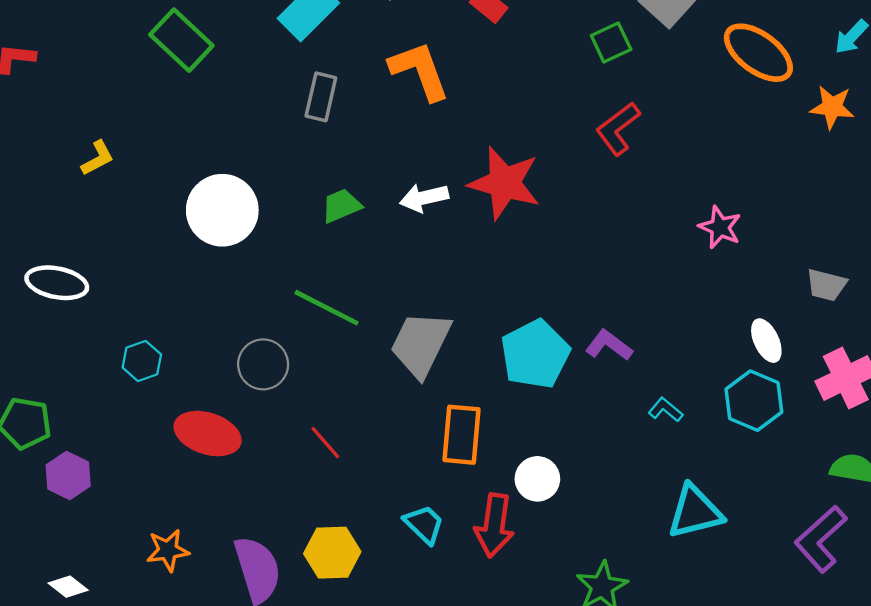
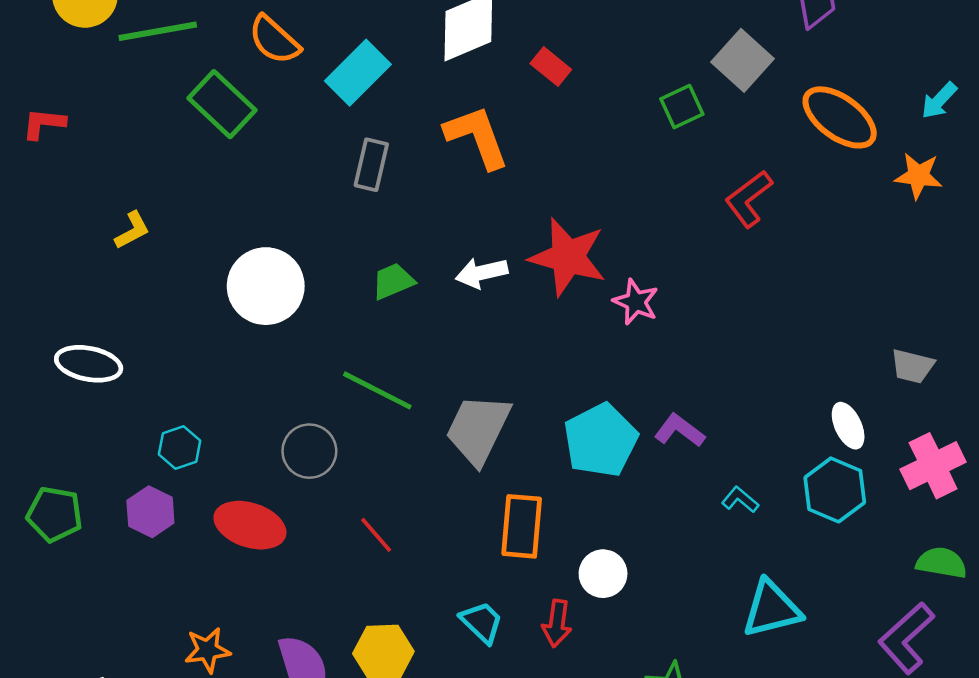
red L-shape: (618, 129) -> (749, 199), moved
pink star: (720, 227) -> (636, 302), moved
purple hexagon: (68, 475) -> (150, 512), moved
red arrow: (494, 525) -> (557, 623), size x0.7

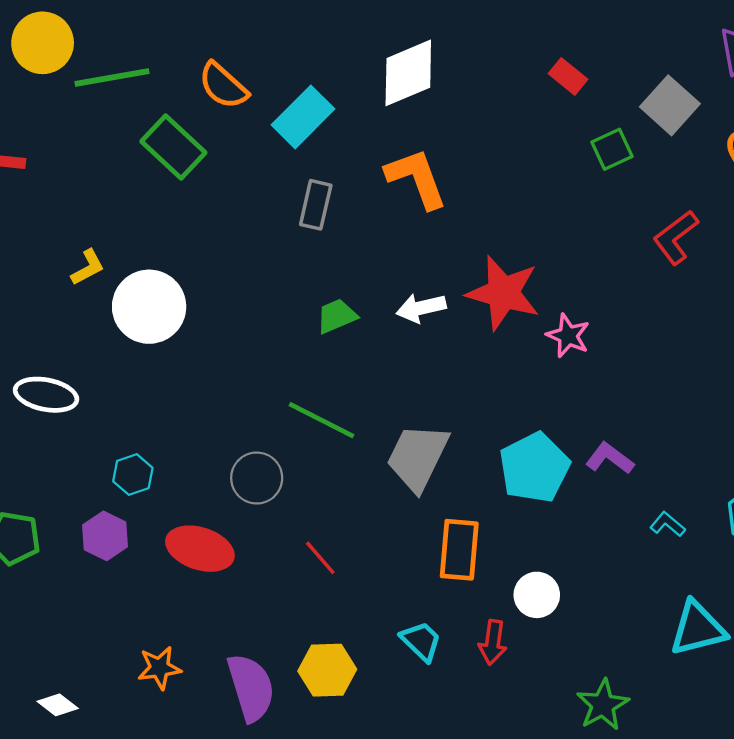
red rectangle: (551, 67) -> (568, 76), moved
white circle: (266, 286) -> (149, 307), moved

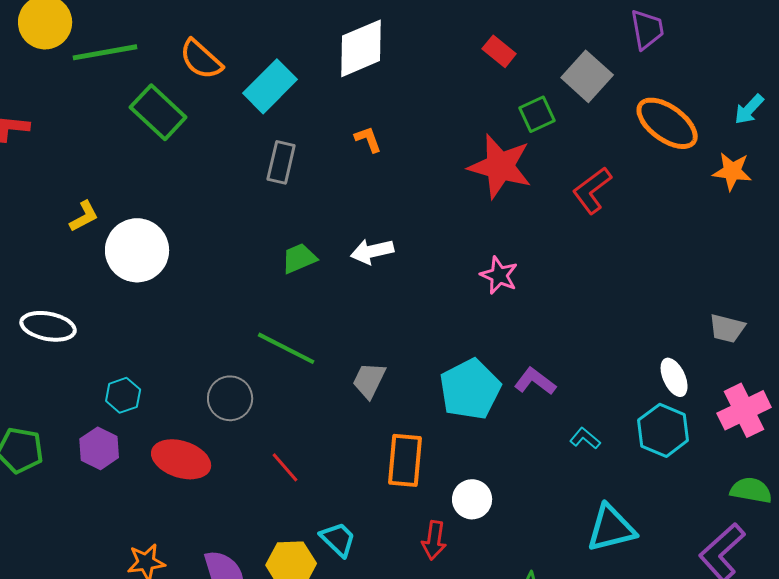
orange L-shape: (416, 178) -> (368, 139), size x0.5
red star: (503, 293) -> (500, 166), moved
gray trapezoid: (418, 457) -> (369, 380), size x0.6
cyan trapezoid: (421, 641) -> (338, 539), moved

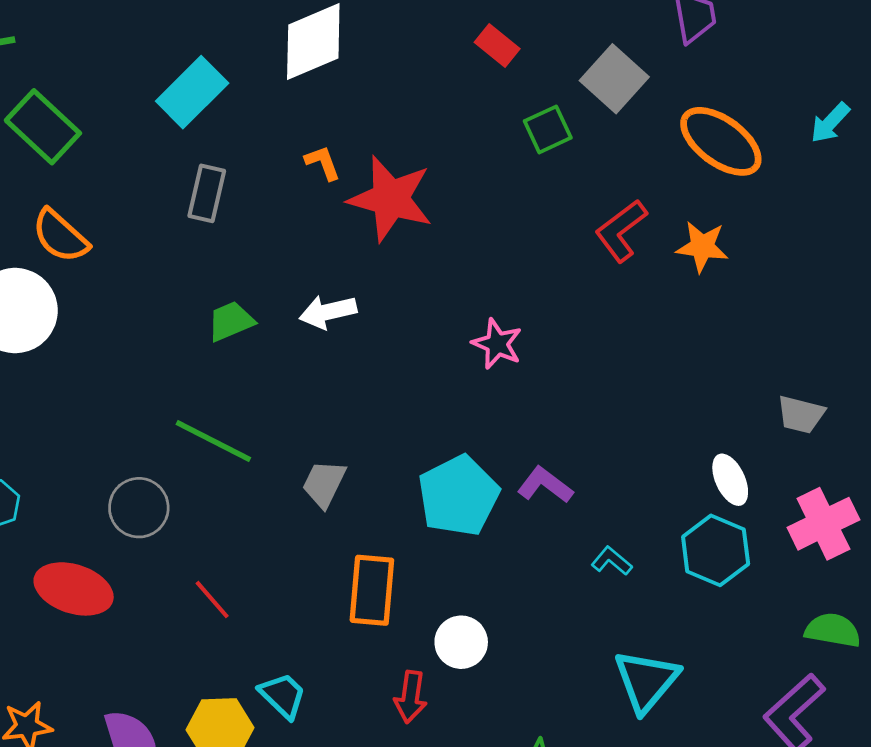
orange semicircle: (201, 59) -> (60, 236), moved
red star: (500, 166) -> (391, 199), moved
orange star: (732, 171) -> (702, 247), moved
cyan triangle: (611, 528) -> (646, 681), turned -36

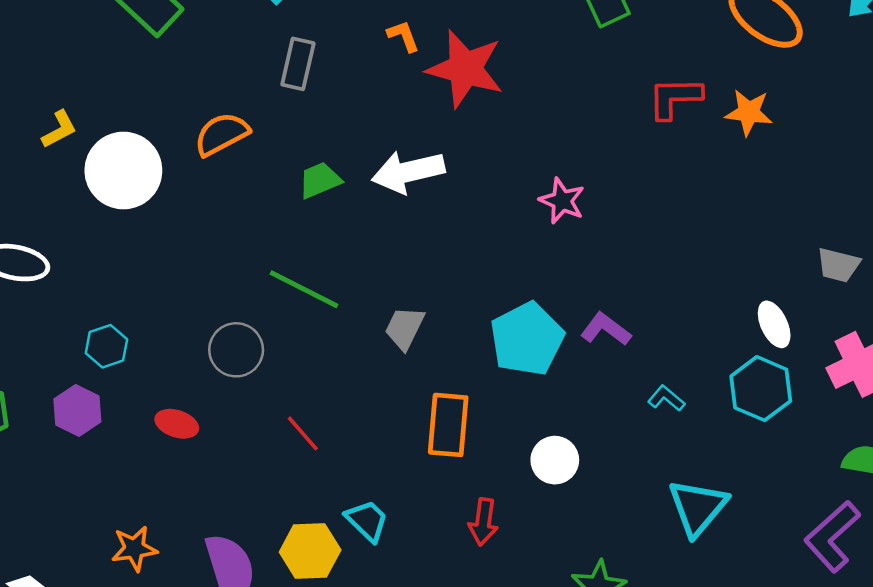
red L-shape: (621, 231) -> (675, 98), turned 36
orange semicircle: (60, 236) -> (222, 134), moved, turned 110
white arrow: (328, 312) -> (408, 172), size x1.4
red ellipse: (74, 589) -> (177, 424), size x0.6
white circle: (461, 642) -> (555, 460), moved

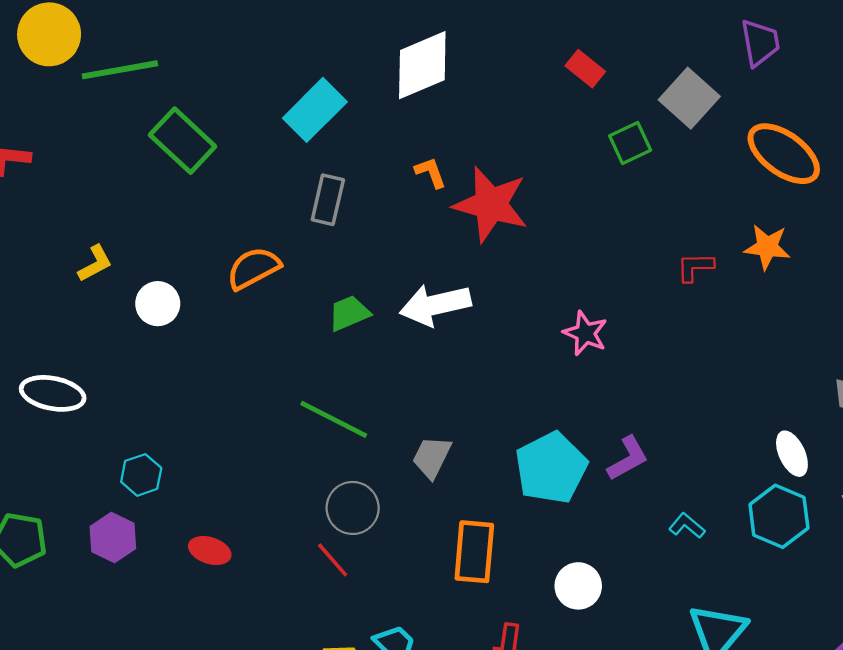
red L-shape: (675, 98) -> (695, 267), moved, size x0.7
white circle: (123, 171) -> (158, 304), size x0.6
purple L-shape: (606, 329) -> (628, 458), turned 114
gray circle: (236, 350) -> (353, 508), moved

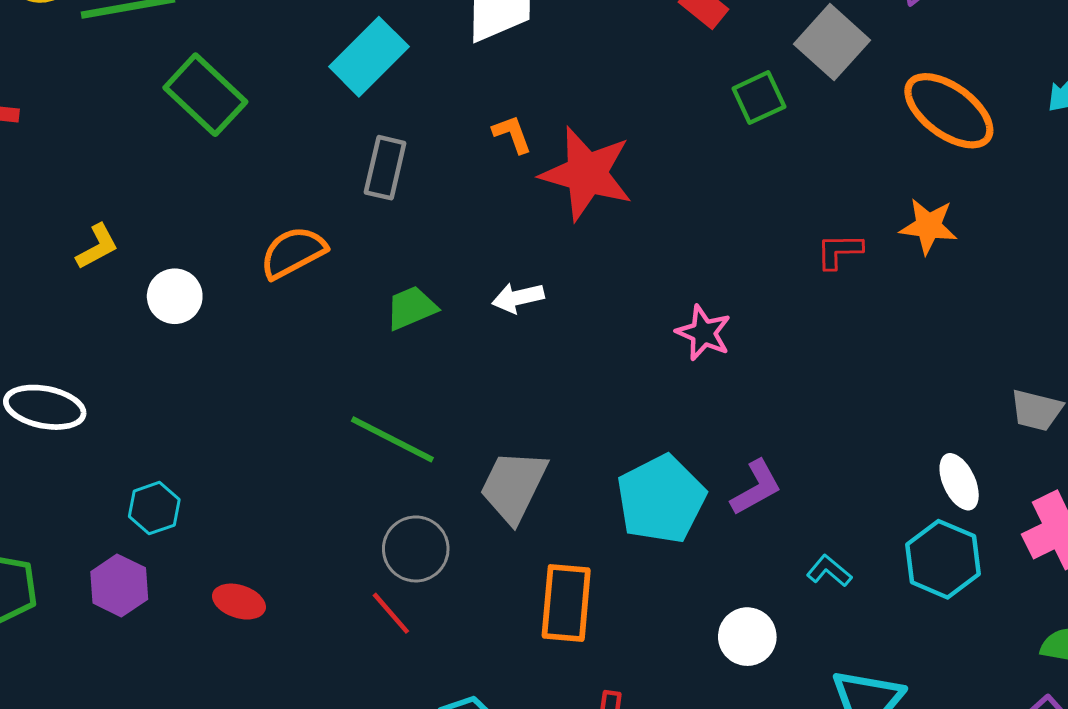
white arrow: (435, 305) -> (518, 298), size x0.6
gray trapezoid: (432, 457) -> (514, 486), size x1.4
white circle: (578, 586) -> (747, 637), moved

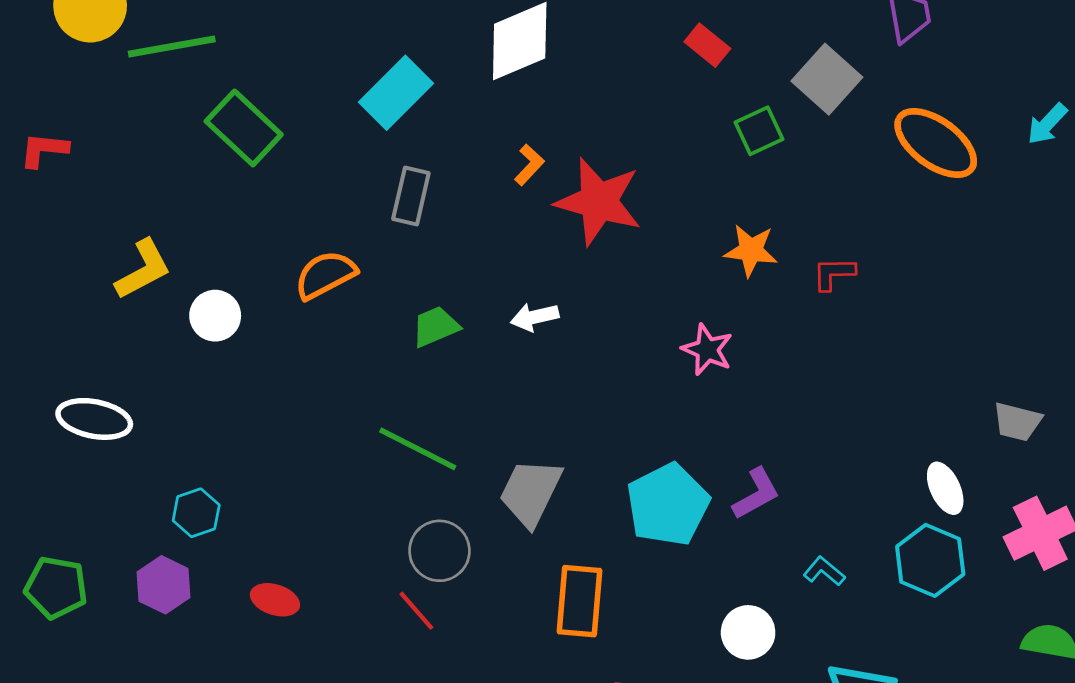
orange L-shape: (512, 134) -> (529, 165), turned 63
orange star: (928, 226) -> (751, 250), moved
yellow L-shape: (97, 247) -> (143, 269), size x1.4

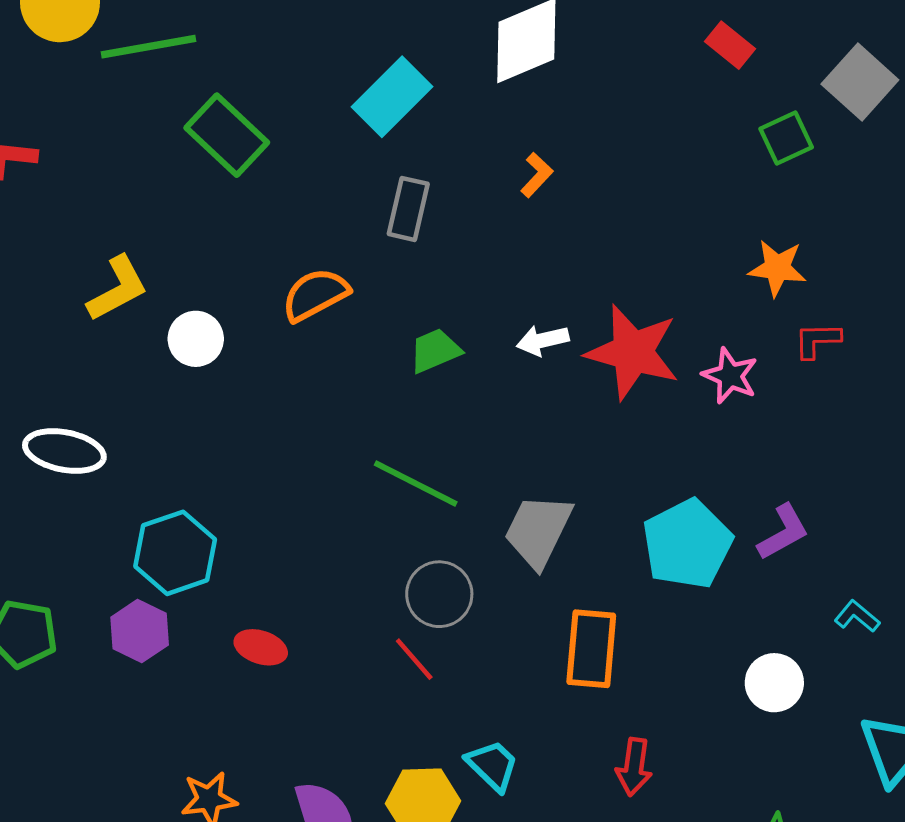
red star: (599, 201) -> (633, 352), moved
red L-shape: (834, 274) -> (817, 340), moved
cyan hexagon: (196, 513) -> (175, 553), size x1.6

